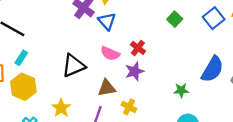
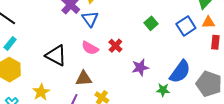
black triangle: (73, 66) -> (56, 55), turned 45
purple star: (135, 71) -> (140, 67), moved
green star: (181, 90) -> (163, 90), moved

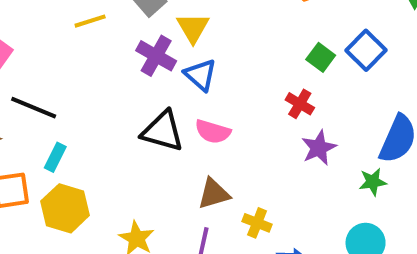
blue square: (186, 26) -> (366, 50), moved
red cross: (115, 46) -> (300, 104), moved
black triangle: (56, 55) -> (163, 131), moved

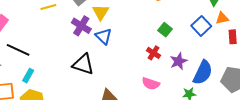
blue square: (366, 50) -> (201, 26), moved
pink semicircle: (213, 132) -> (151, 84), moved
purple star: (319, 148) -> (179, 61), moved

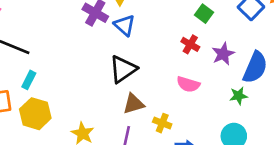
black triangle: (83, 64) -> (123, 69), moved, turned -50

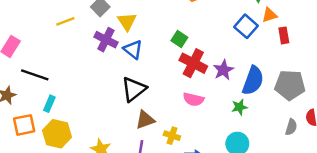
green square: (204, 14) -> (179, 39), moved
red cross: (190, 44) -> (193, 63), size x1.6

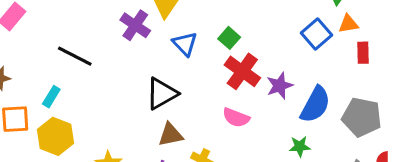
blue triangle: (133, 49) -> (185, 44), moved
black line: (35, 75) -> (75, 56), moved
green star: (239, 107) -> (300, 146), moved

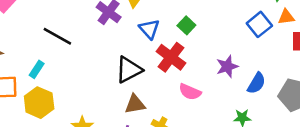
red cross: (242, 71) -> (171, 57), moved
blue semicircle: (315, 105) -> (256, 83), size x0.7

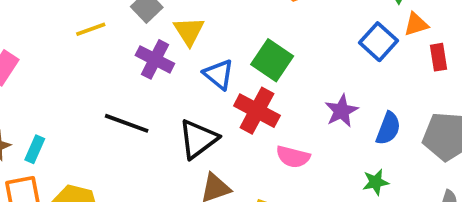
green square: (186, 25) -> (272, 60), size x1.5
black line: (57, 36) -> (127, 123), moved
cyan rectangle: (37, 69) -> (35, 149), moved

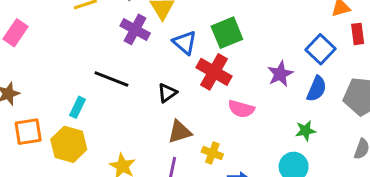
blue square: (379, 42) -> (321, 49), moved
green square: (272, 60) -> (227, 33), turned 32
black triangle: (198, 139) -> (167, 93), size x0.6
cyan rectangle: (35, 149) -> (78, 107), moved

